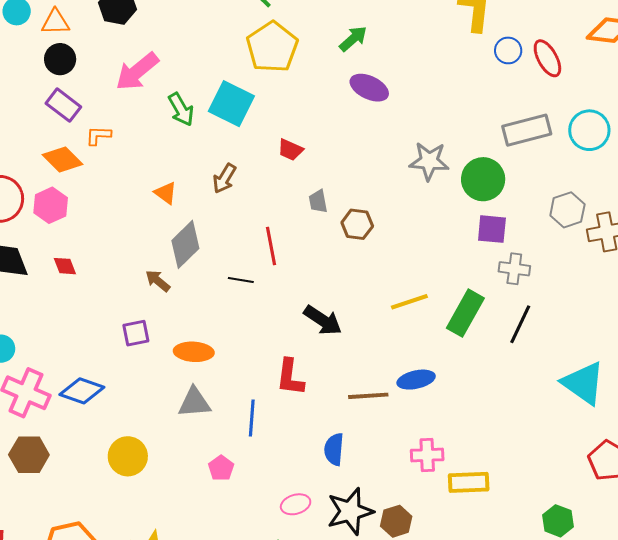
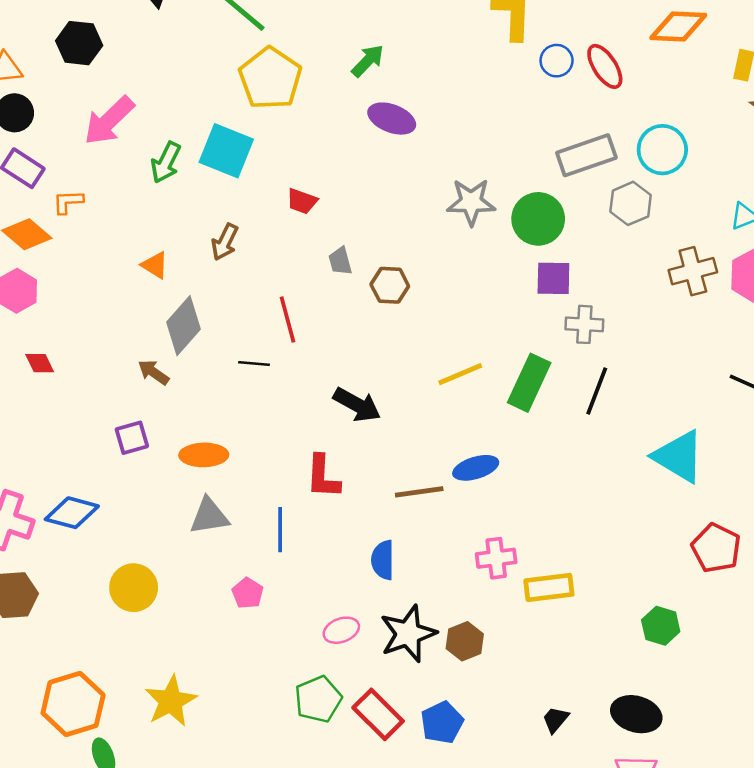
green arrow: (181, 109) -> (166, 162), turned 60
gray hexagon: (567, 210) -> (631, 203), moved

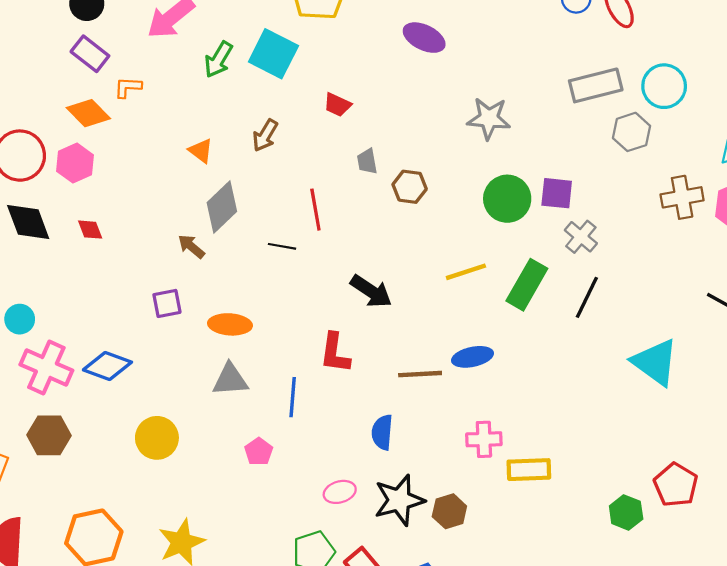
green circle: (538, 219) -> (507, 199), moved
gray cross: (584, 324) -> (581, 237), turned 32
red pentagon: (716, 548) -> (676, 485), moved

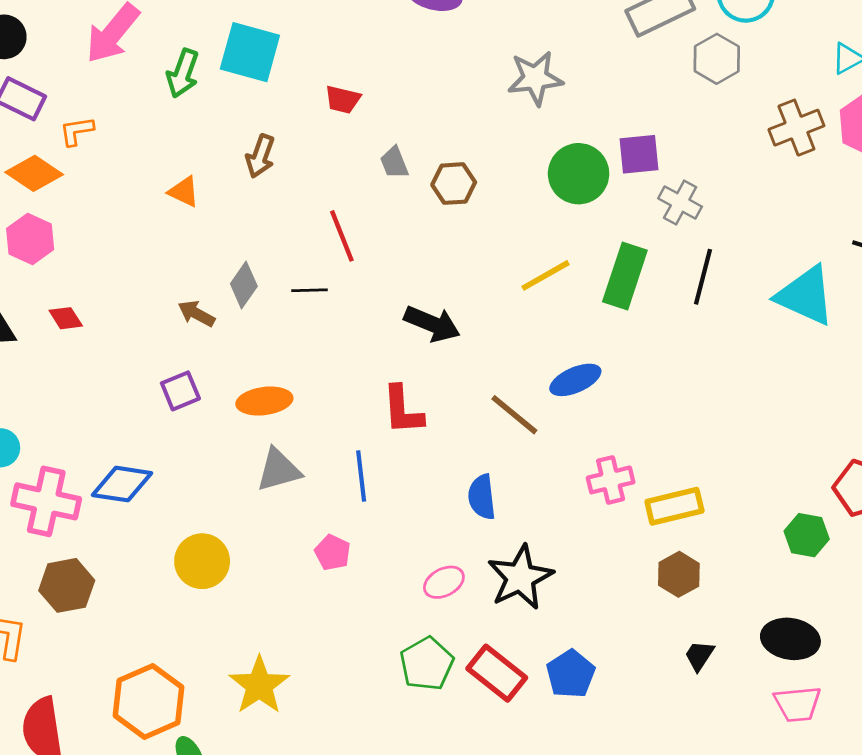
gray diamond: (222, 207) -> (244, 285), moved, size x0.7
cyan triangle: (655, 362) -> (805, 296), moved
brown line: (420, 374) -> (514, 415), turned 54
brown hexagon: (449, 511) -> (679, 574), moved

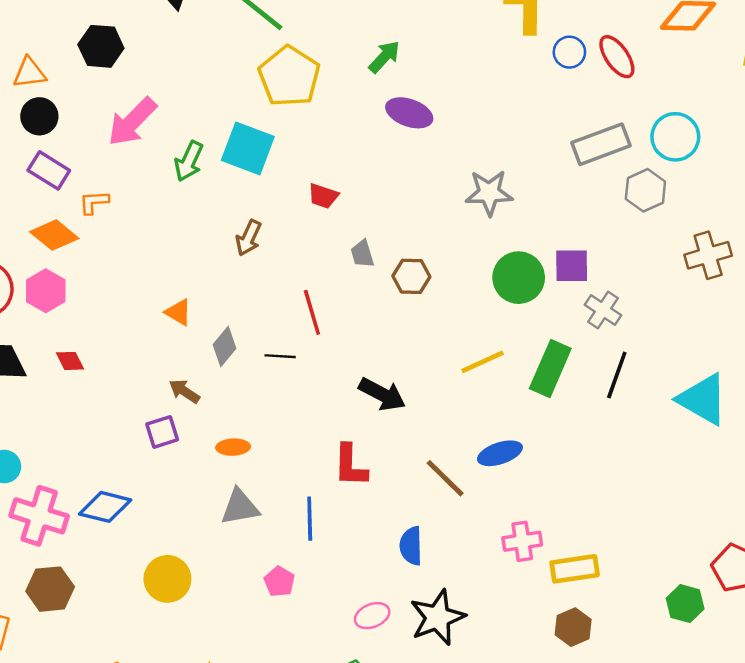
orange triangle: (184, 192) -> (178, 312), moved
brown arrow: (196, 314) -> (184, 391), moved
orange ellipse: (264, 401) -> (233, 447), size x0.7

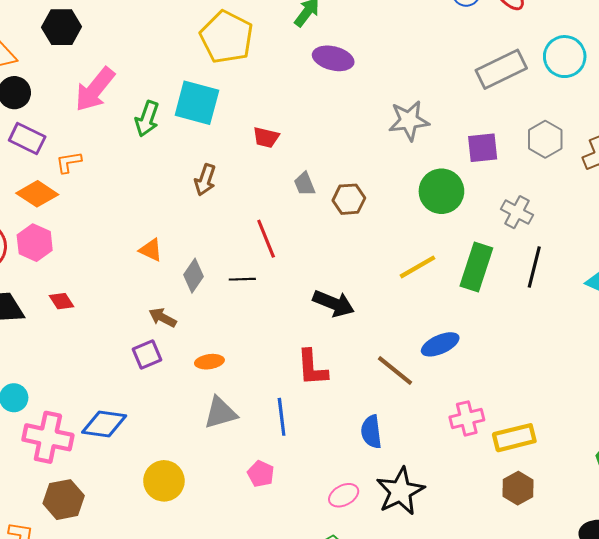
gray hexagon: (645, 190) -> (545, 139), moved
purple square: (572, 266) -> (483, 148), moved

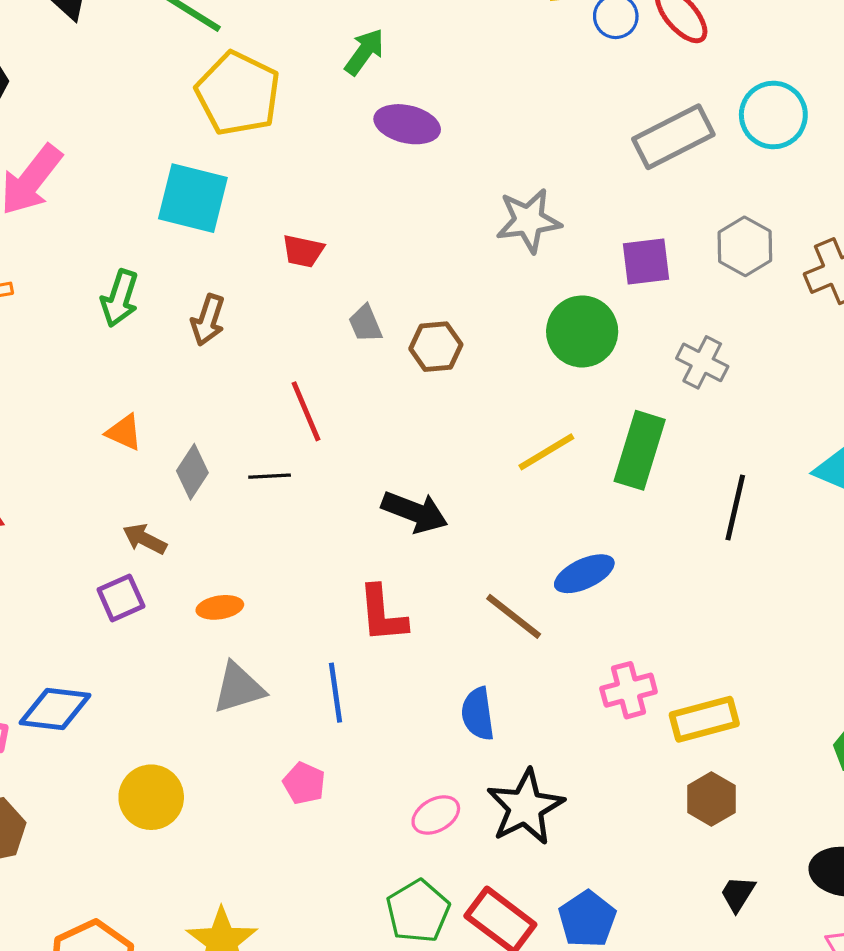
green arrow: (147, 119) -> (120, 298), moved
black line: (534, 267) -> (735, 507), moved

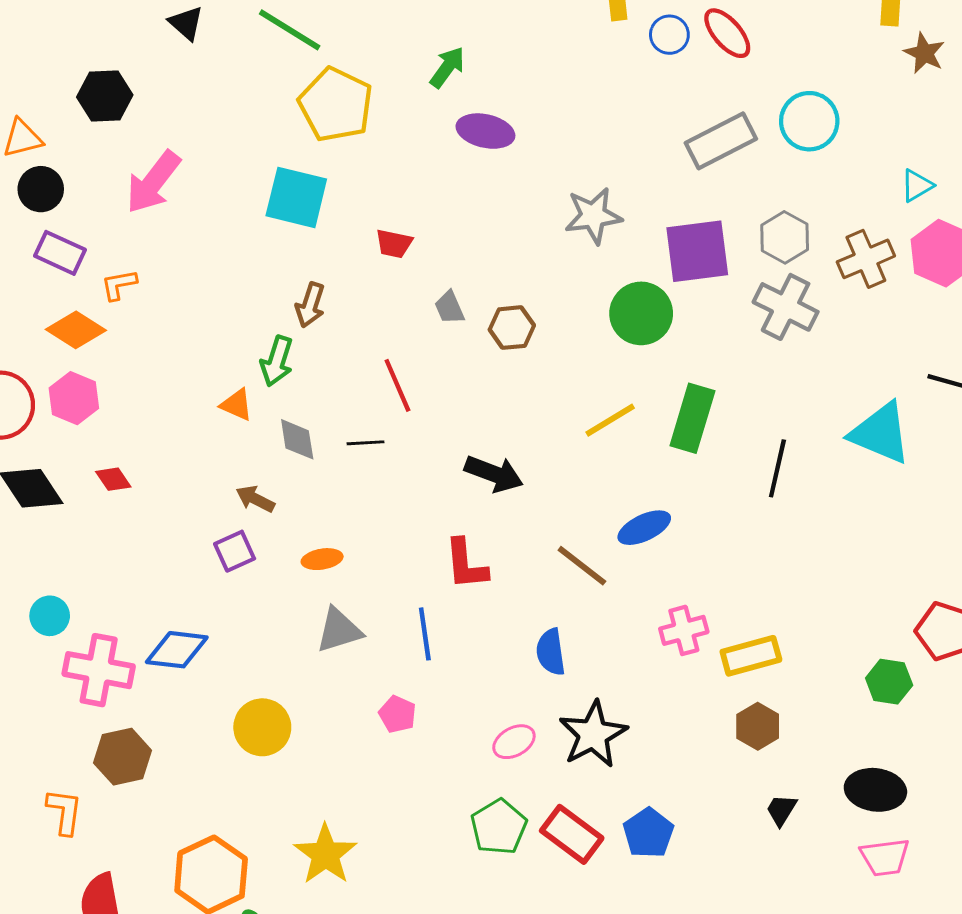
purple square: (646, 261) -> (697, 251), size x1.5
green arrow: (120, 298) -> (277, 361), moved
gray cross: (702, 362) -> (786, 307), moved, size x1.4
gray diamond: (192, 472) -> (297, 439), turned -42

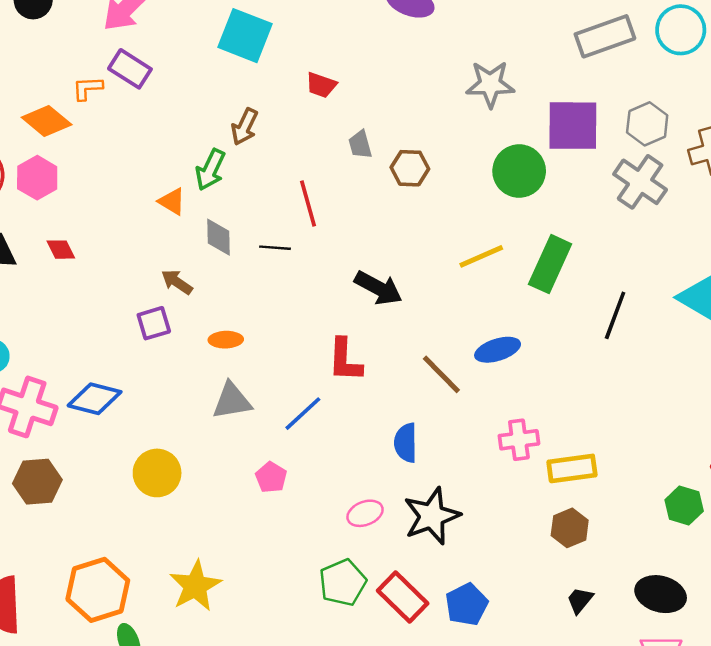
purple rectangle: (60, 253) -> (130, 69), moved
blue line: (425, 634) -> (303, 414), turned 48

